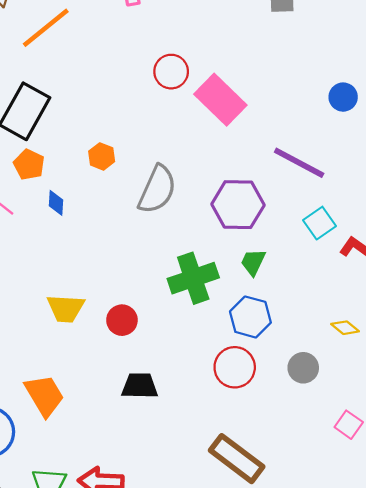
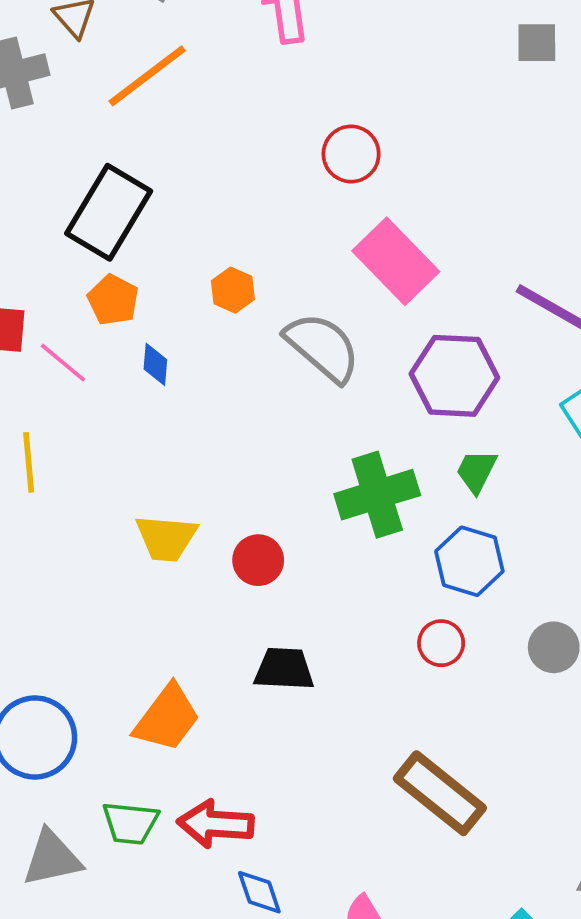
pink rectangle: (220, 100) -> (396, 261), moved
gray semicircle: (157, 189) -> (322, 347), turned -75
red circle: (235, 367) -> (441, 643), size x0.7
orange trapezoid: (44, 395) -> (167, 718), moved, turned 66

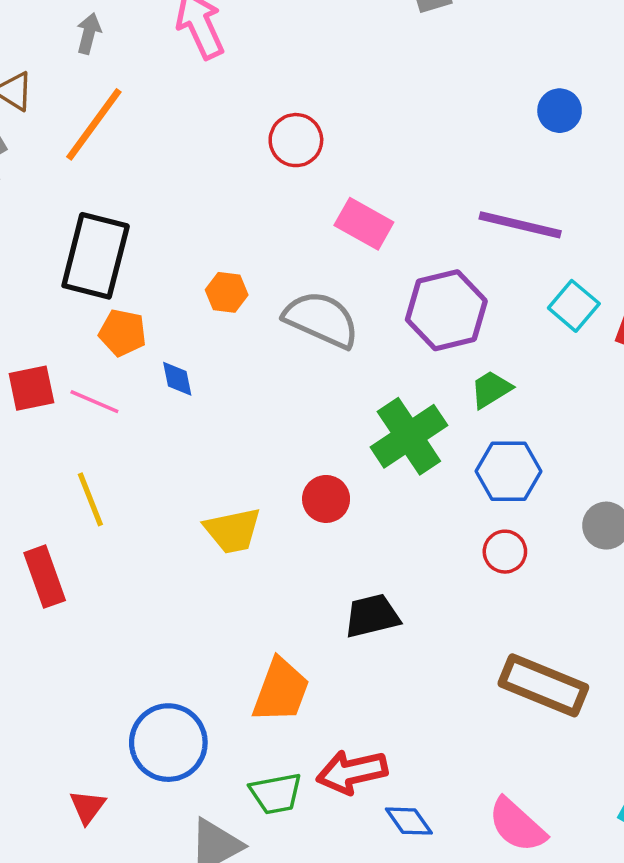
pink rectangle: (396, 261) -> (364, 224), size x0.7
green trapezoid: (476, 471) -> (491, 389), turned 48
red circle: (258, 560) -> (326, 499), moved

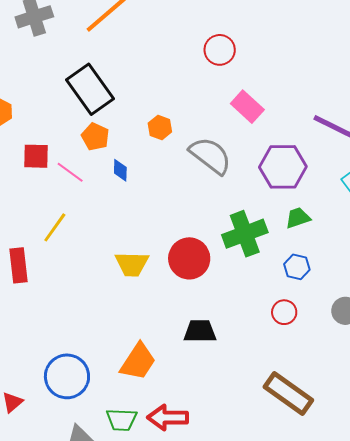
black rectangle: (96, 256) -> (90, 89), turned -63
blue hexagon: (509, 471) -> (297, 267), size x0.7
yellow line: (90, 499) -> (55, 227), turned 44
red circle: (326, 499) -> (189, 258), size x1.5

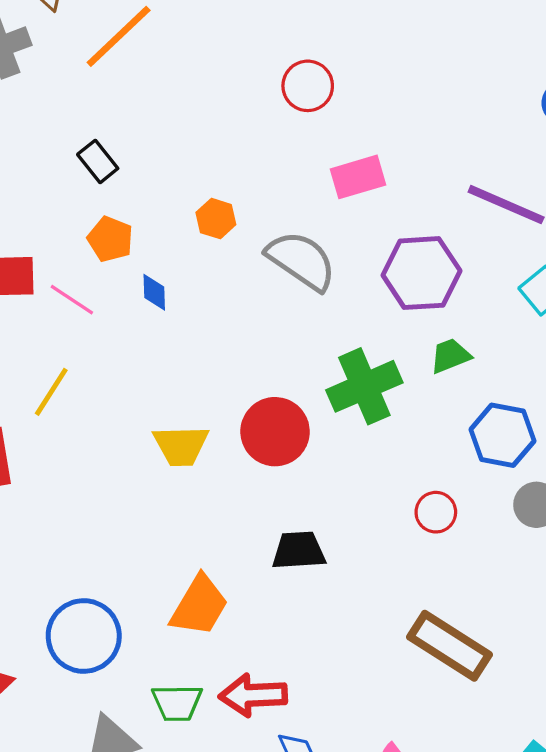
black rectangle: (90, 89) -> (98, 161), size x0.5
pink rectangle: (247, 107) -> (358, 177), turned -56
blue hexagon: (297, 267) -> (502, 435), moved, size x1.5

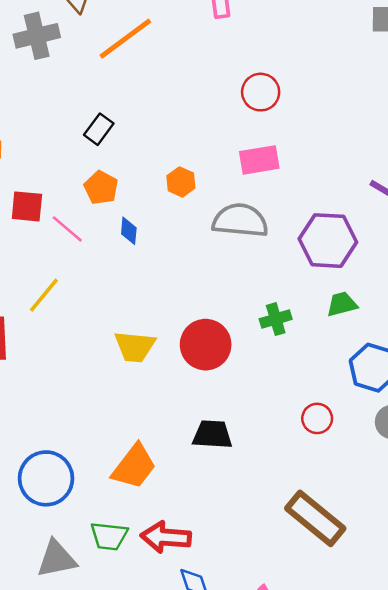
black rectangle: (98, 161) -> (99, 129), turned 68
pink rectangle: (358, 177) -> (259, 160), moved
gray semicircle: (301, 260) -> (240, 221), turned -36
green cross: (364, 386) -> (276, 319), size x0.6

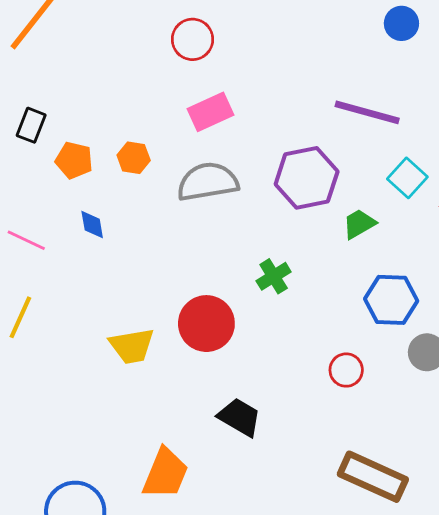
orange pentagon: (101, 188) -> (74, 160), moved
green trapezoid: (342, 304) -> (359, 224), moved
black trapezoid: (212, 434) -> (239, 417), turned 42

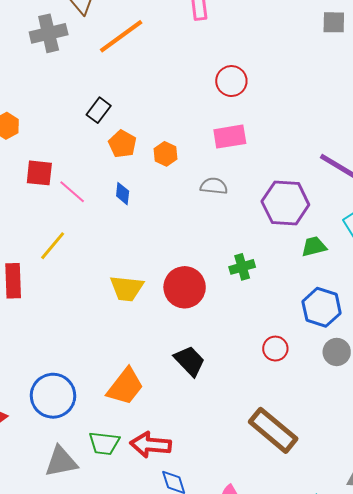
gray semicircle: (208, 182) -> (214, 186), size x0.6

